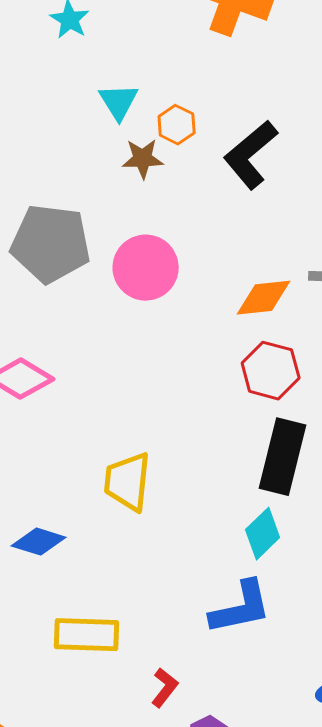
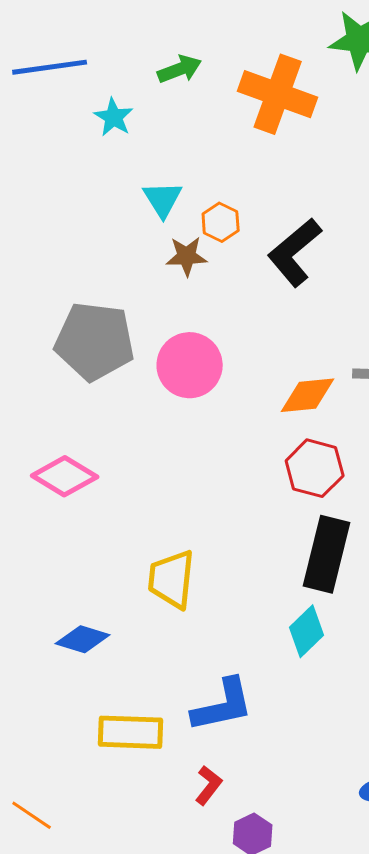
blue L-shape: (241, 608) -> (223, 705), moved

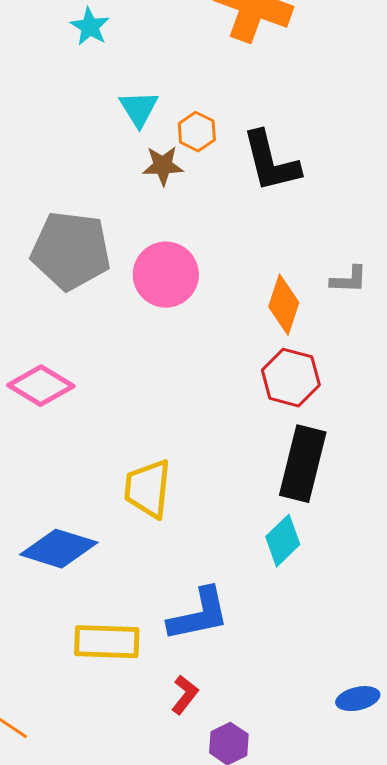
black L-shape: (295, 252) -> (271, 162), turned -64
orange diamond: (308, 395) -> (284, 305), turned -66
blue diamond: (83, 639) -> (59, 549), size x1.4

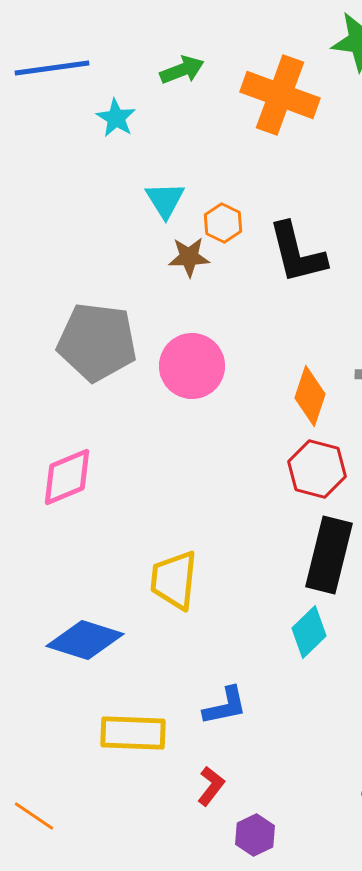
pink diamond: (41, 386) -> (67, 477), turned -54
blue L-shape: (199, 615) -> (225, 706), size x0.7

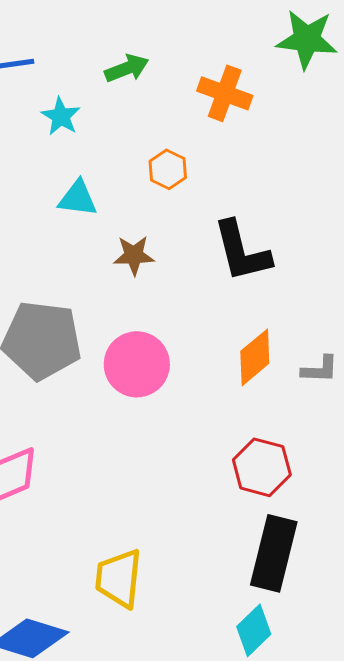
orange cross: (280, 95) -> (225, 93), size x0.7
cyan triangle: (165, 200) -> (78, 198), moved, turned -51
orange hexagon: (223, 223) -> (168, 169), moved
orange diamond: (310, 396) -> (255, 357), moved, turned 32

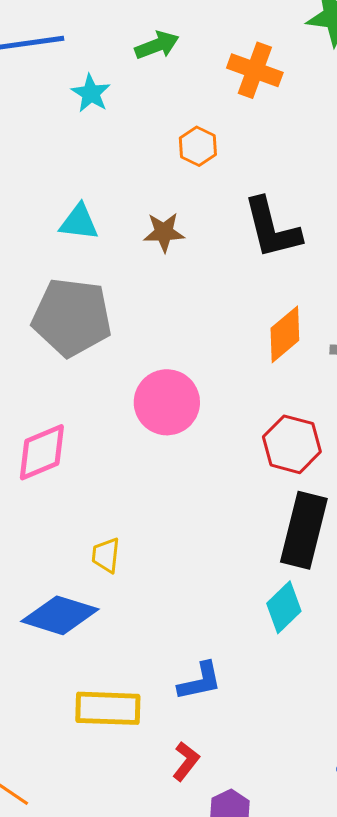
cyan triangle: (78, 198) -> (79, 222), moved
pink circle: (137, 364) -> (167, 402), moved
yellow trapezoid: (119, 578) -> (106, 555), moved, size x0.6

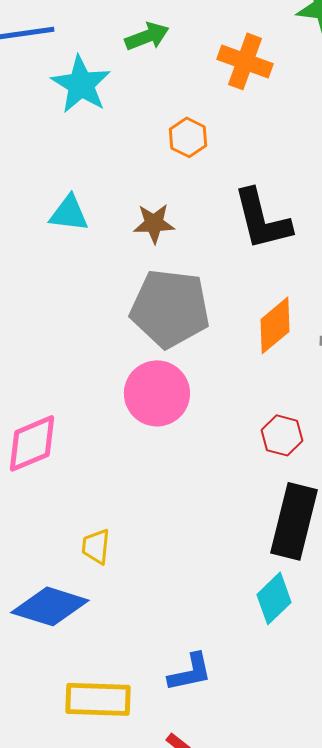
cyan star: (91, 93) -> (81, 84), size x1.5
gray pentagon: (72, 317) -> (170, 308), moved
red hexagon: (292, 444) -> (282, 435), size x0.7

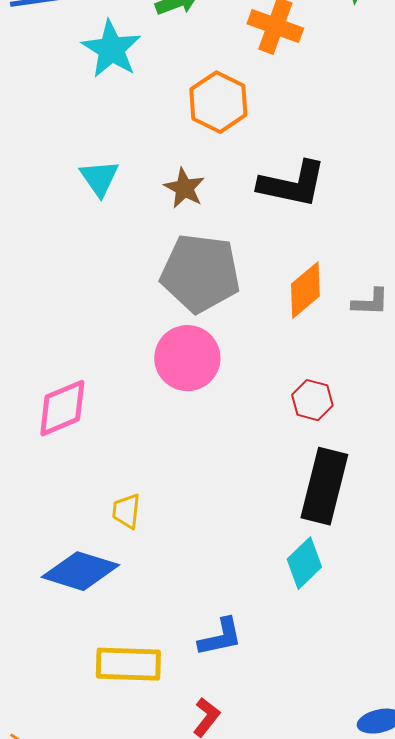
orange hexagon: (188, 137) -> (218, 102), size x1.5
cyan triangle: (69, 213) -> (99, 178), turned 48
black L-shape: (262, 219) -> (292, 184), turned -64
brown star: (154, 223) -> (184, 188), turned 30

